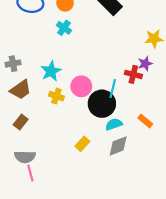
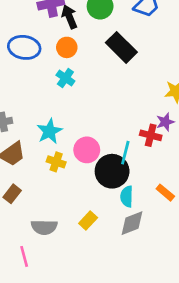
cyan semicircle: (114, 124) -> (127, 197), turned -70
gray semicircle: (25, 157) -> (44, 227), moved

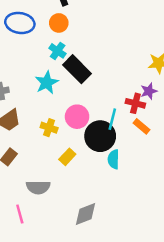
black rectangle: (121, 47) -> (77, 69), moved
cyan star: (49, 131) -> (47, 83), moved
orange rectangle: (165, 193) -> (142, 126), moved
yellow rectangle: (88, 220) -> (67, 157), moved
gray diamond: (132, 223) -> (86, 214), moved

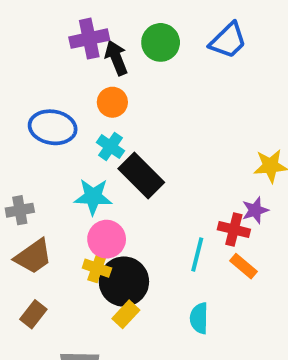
blue ellipse: (20, 23) -> (53, 127), moved
cyan star: (47, 83) -> (93, 197), turned 30
pink circle: (77, 117) -> (107, 239), moved
black circle: (100, 136) -> (124, 282), moved

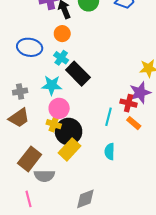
gray cross: (20, 210) -> (20, 92), moved
purple star: (255, 210) -> (140, 93), size x1.5
brown rectangle: (33, 314) -> (30, 159), moved, size x1.6
yellow rectangle: (126, 314) -> (70, 149), size x1.5

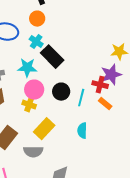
black circle: (69, 132) -> (61, 92), moved, size x0.7
gray semicircle: (44, 176) -> (33, 152), moved

